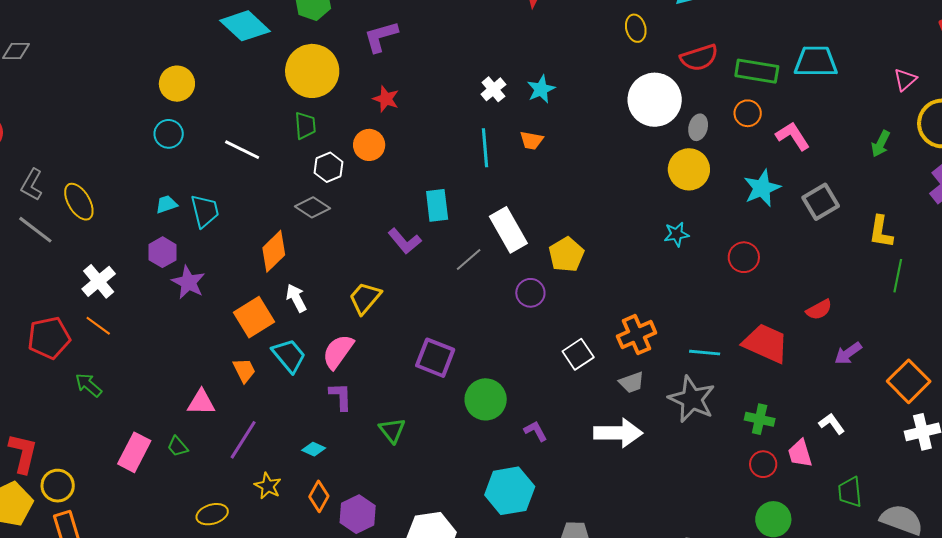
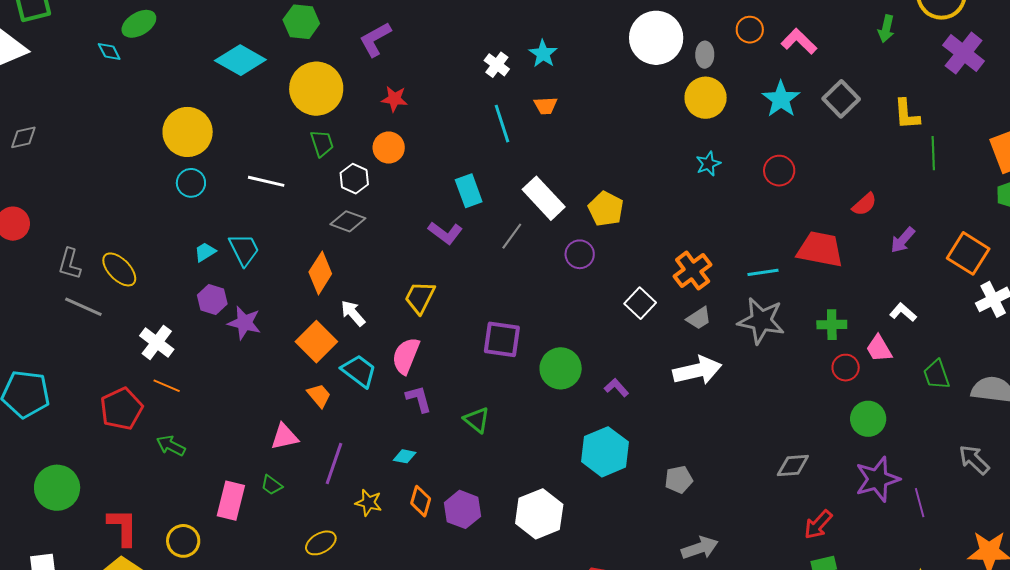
yellow circle: (177, 84) -> (188, 132), size x1.4
yellow circle: (58, 486) -> (183, 541), moved

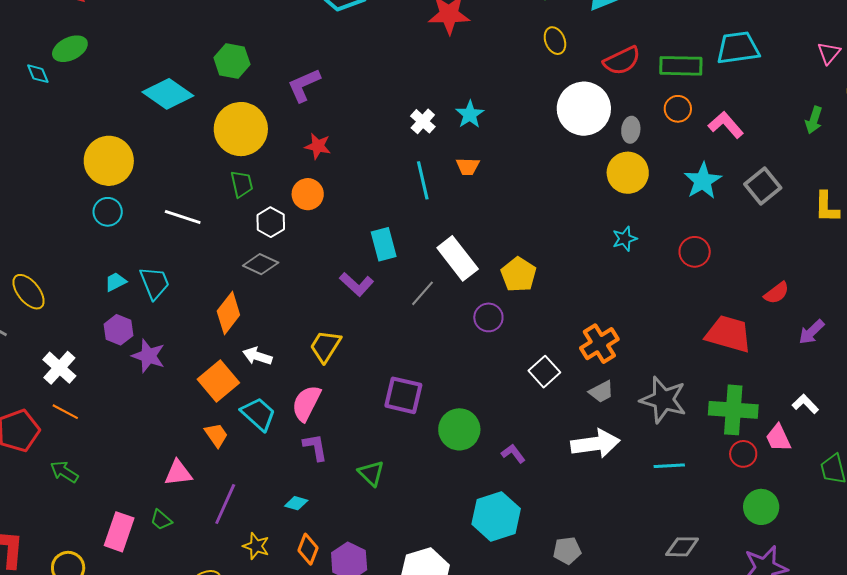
cyan line: (763, 272) -> (669, 466), moved
white arrow: (353, 313) -> (257, 356), turned -36
green cross: (832, 325) -> (733, 410), size x1.6

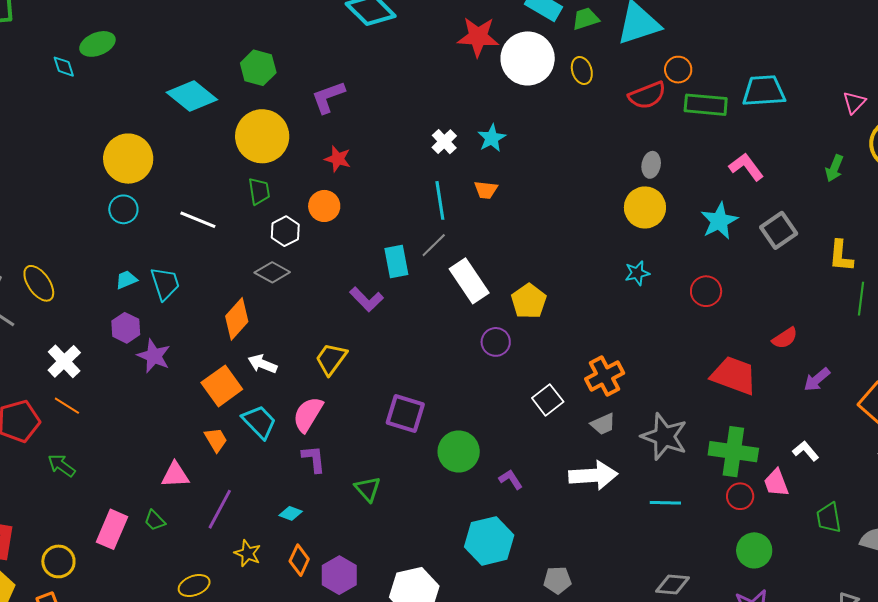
white circle: (584, 109) -> (528, 58), moved
orange circle: (678, 109) -> (678, 70), moved
gray line: (423, 293) -> (434, 245), moved

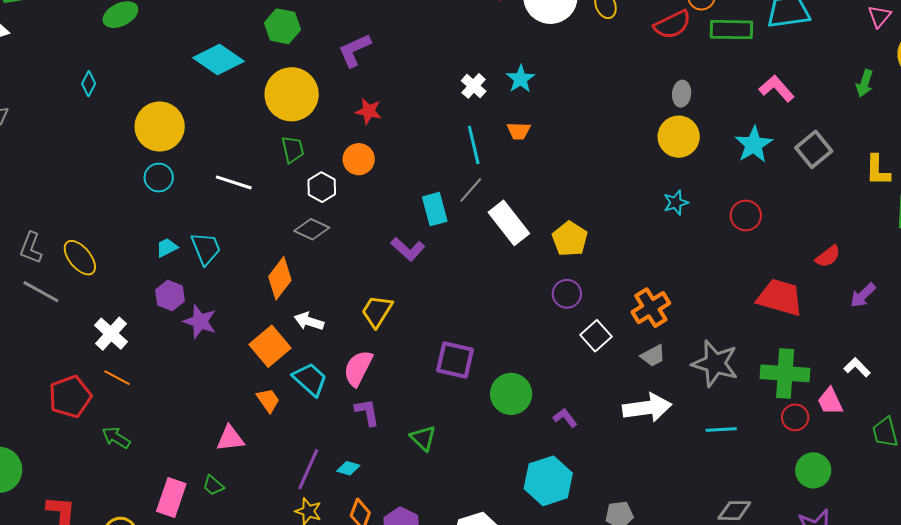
cyan diamond: (64, 67) -> (89, 84), moved, turned 50
purple circle: (496, 342) -> (567, 294), moved
purple line: (220, 509) -> (308, 469), moved

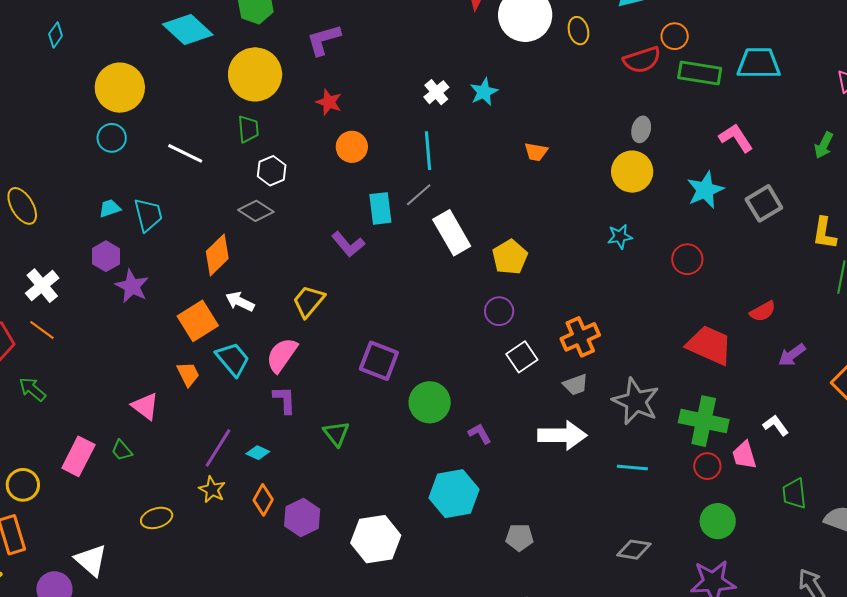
orange trapezoid: (519, 131) -> (536, 152), moved
orange circle: (359, 159) -> (352, 147), moved
pink triangle: (230, 438) -> (145, 406), turned 36

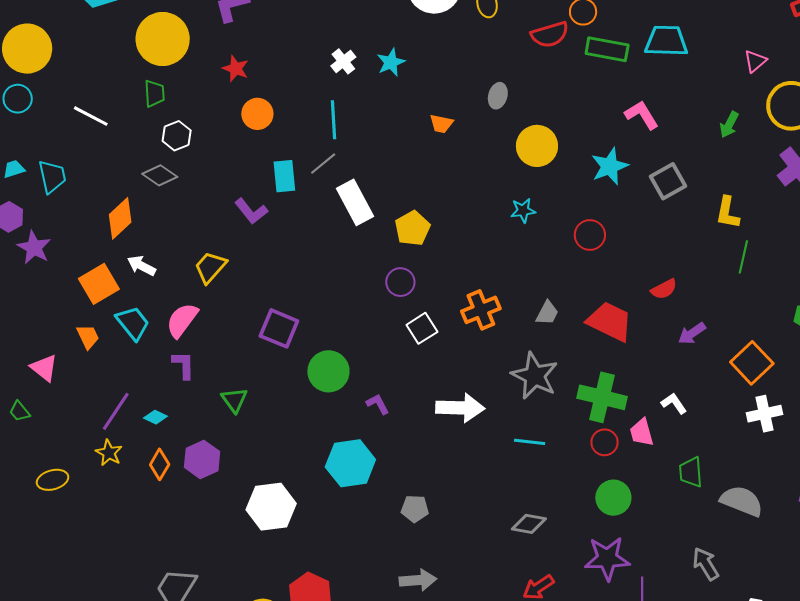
gray ellipse: (641, 129) -> (498, 96), moved
gray trapezoid: (576, 385) -> (547, 313), moved, turned -44
purple hexagon: (302, 517) -> (202, 459), moved

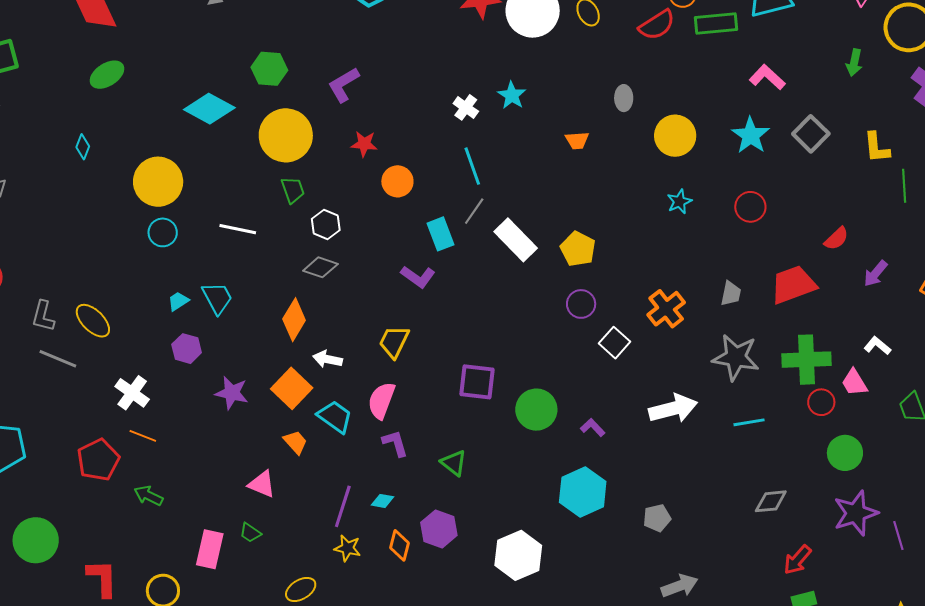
purple star: (34, 247) -> (232, 393), moved
red trapezoid: (610, 322) -> (793, 285), turned -30

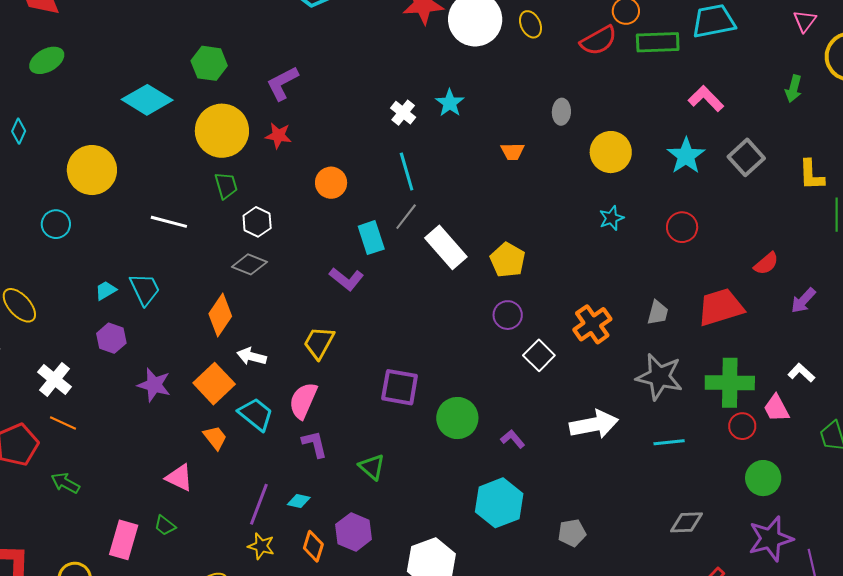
red star: (364, 144) -> (278, 136), moved
cyan circle: (163, 232) -> (56, 224), moved

